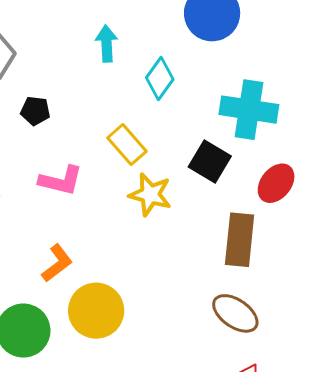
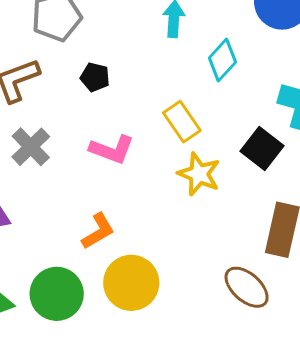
brown ellipse: (235, 313) -> (247, 287), moved

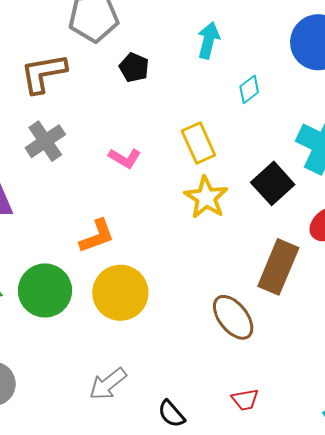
cyan diamond: (222, 60) -> (249, 89), size x0.7
black pentagon: (95, 77) -> (134, 68), moved
pink L-shape: (112, 149) -> (125, 158), size x0.7

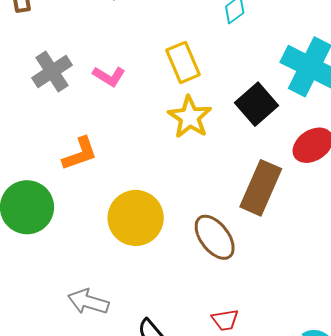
gray cross: (45, 141) -> (52, 71), moved
yellow circle: (120, 293) -> (136, 218), moved
gray arrow: (108, 384) -> (88, 302), turned 54

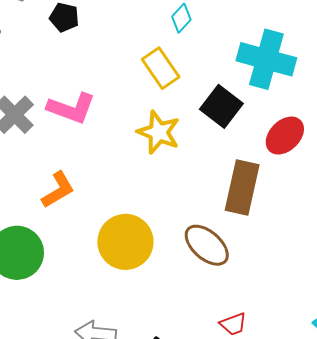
yellow rectangle: (183, 62) -> (161, 68), moved
pink L-shape: (109, 76) -> (71, 108), size x1.5

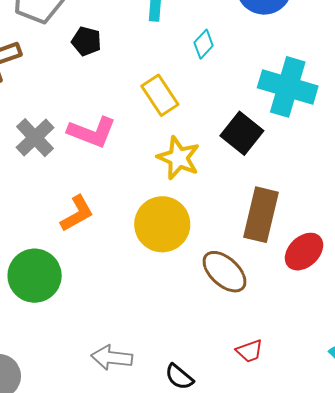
yellow rectangle: (161, 68) -> (160, 95), moved
red ellipse: (285, 136) -> (304, 252), moved
yellow circle: (125, 242) -> (162, 224), moved

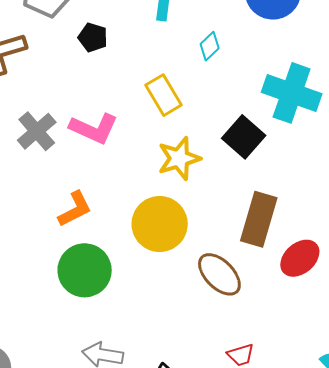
yellow star: (179, 158) -> (179, 158), turned 30
green circle: (35, 276) -> (85, 270), moved

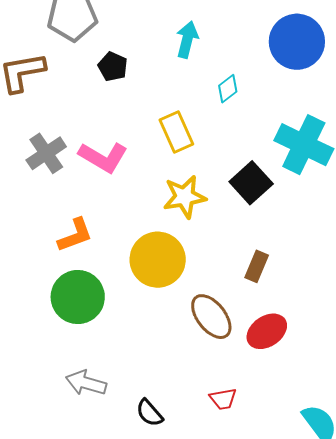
brown rectangle: (259, 219) -> (257, 266), size x0.6
red ellipse: (300, 258) -> (267, 331), moved

